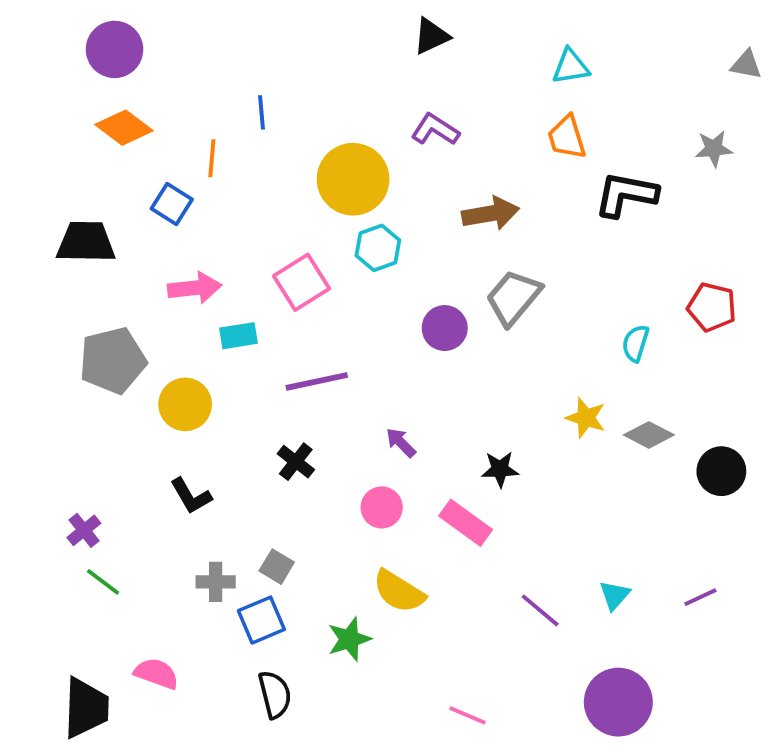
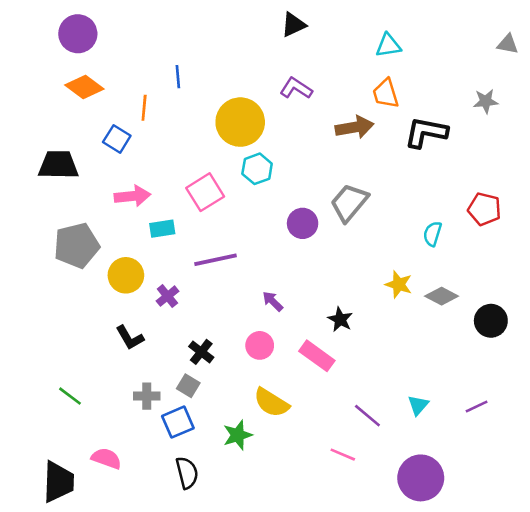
brown arrow: (490, 214) -> (354, 127), moved
black cross: (296, 462) -> (201, 352), moved
black star: (500, 469) -> (340, 319), turned 30
purple cross: (84, 530) -> (167, 296), moved
pink line: (468, 715) -> (343, 455), moved

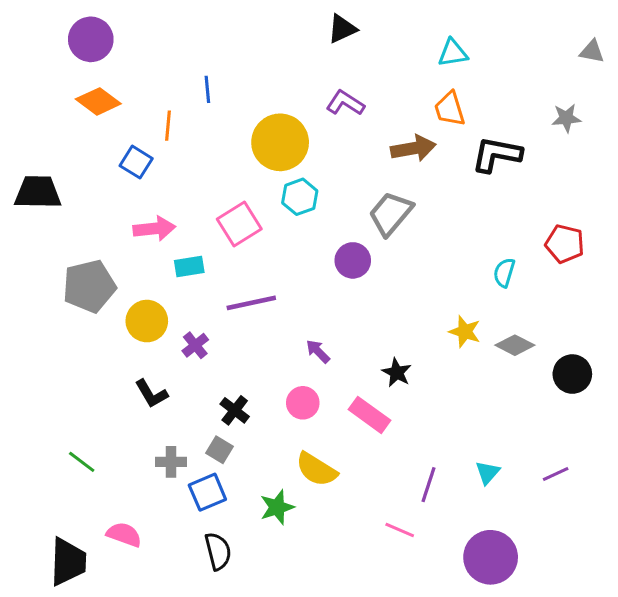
black trapezoid: (58, 165) -> (38, 192), moved
gray trapezoid: (349, 203) -> (391, 213), moved
purple line: (367, 416) -> (428, 485), turned 68

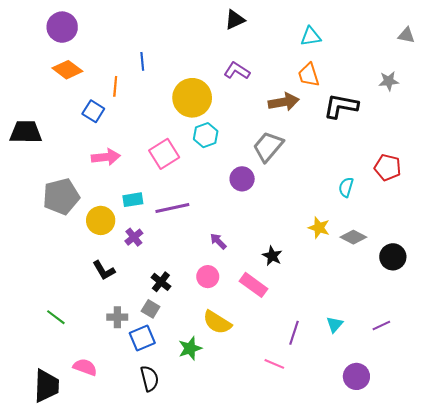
cyan rectangle: (189, 267) -> (133, 200), moved
purple circle: (491, 557) -> (356, 376), moved, size x0.7

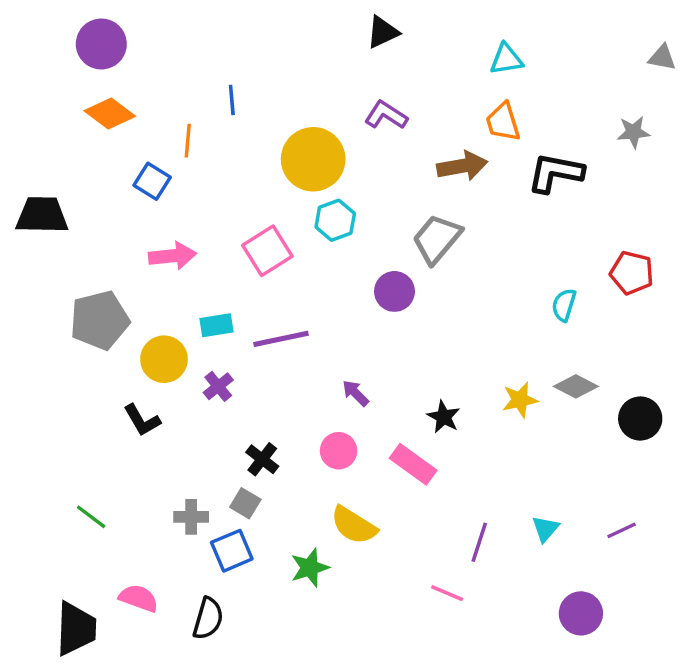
yellow star: (319, 228) -> (520, 400), moved, turned -30
black L-shape: (104, 270) -> (142, 420), moved
black semicircle: (150, 379) -> (208, 618), moved, turned 30

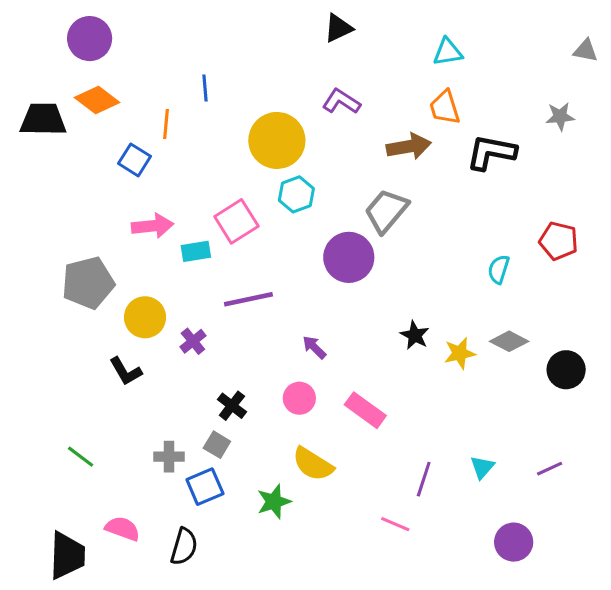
black trapezoid: (42, 215) -> (43, 119), moved
purple circle: (394, 291) -> (349, 257), size x1.4
cyan rectangle: (217, 325) -> (196, 251), moved
black star: (444, 417) -> (415, 335), moved

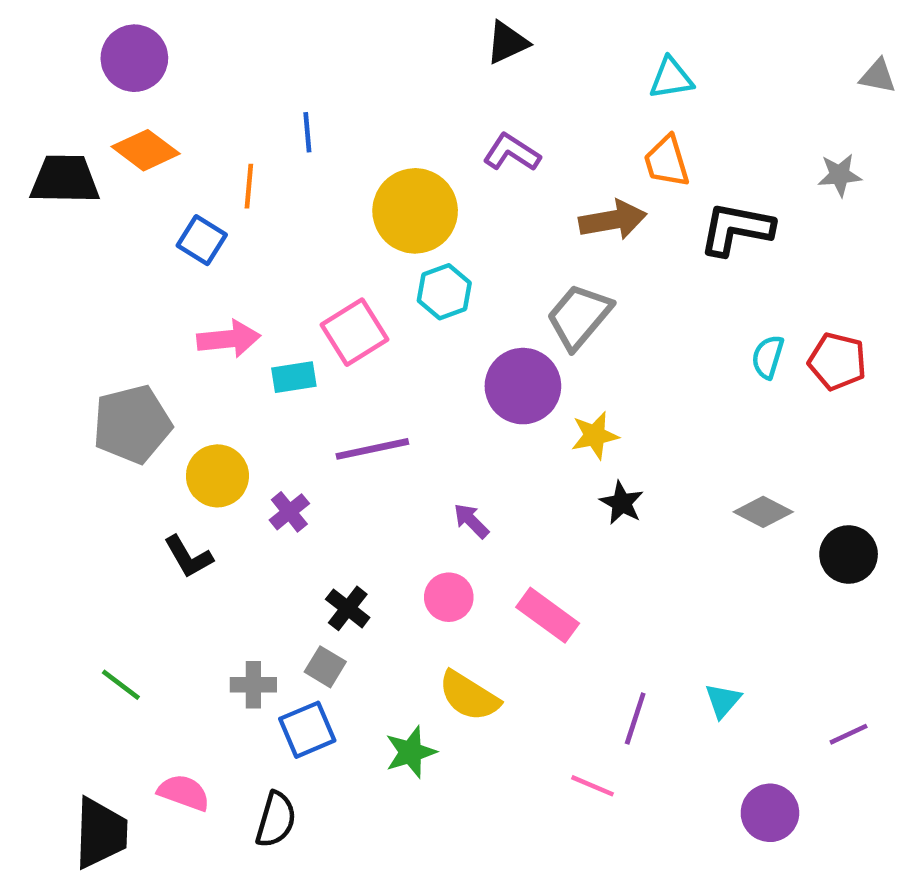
cyan semicircle: (499, 269) -> (768, 357), moved
yellow star: (460, 353) -> (595, 435), moved
purple line: (550, 469) -> (849, 734), moved

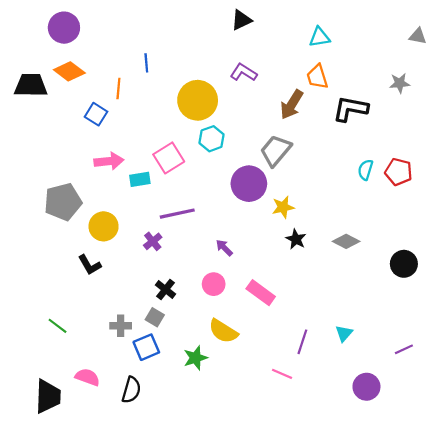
brown arrow: (613, 220) -> (292, 105), turned 132
purple cross: (289, 512) -> (153, 241), moved
gray diamond: (763, 512) -> (346, 241), moved

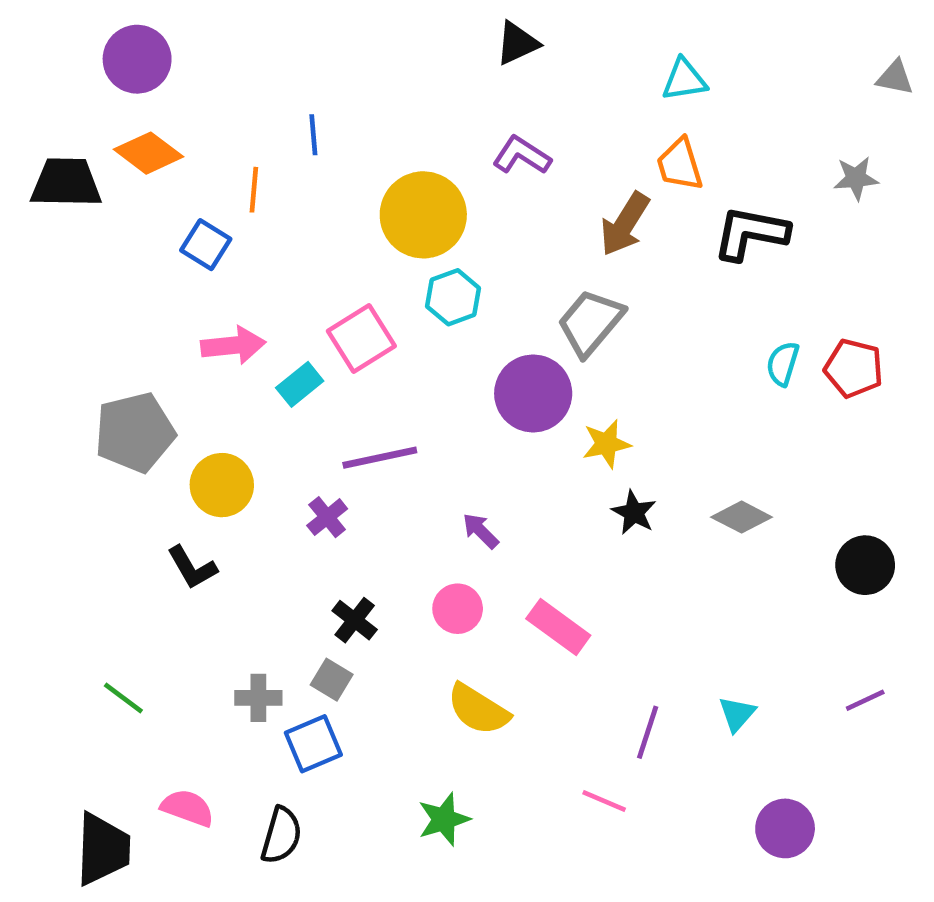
cyan rectangle: (140, 179) -> (300, 384), turned -30
purple line: (404, 349) -> (865, 700), moved
green star: (195, 358) -> (444, 819), moved

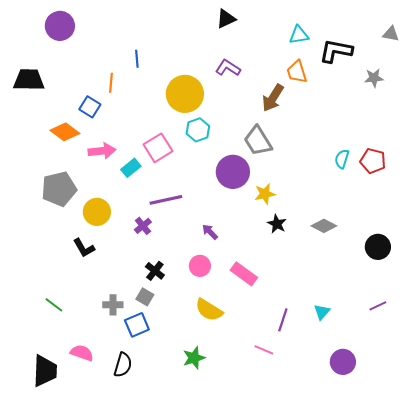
orange diamond: (149, 153) -> (65, 132), moved
black L-shape: (751, 233) -> (336, 51), moved
gray trapezoid: (590, 322) -> (258, 141), turned -72

